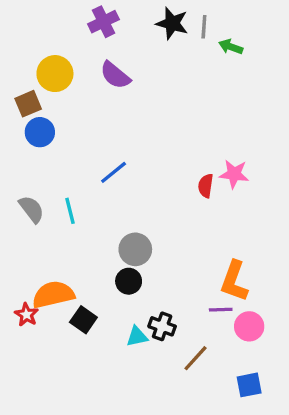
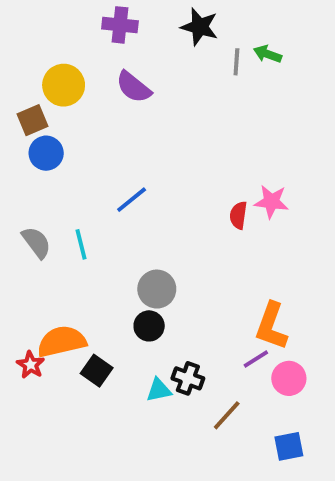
purple cross: (103, 22) -> (120, 25), turned 32
gray line: (204, 27) -> (236, 62), moved
purple line: (221, 310) -> (256, 359), turned -30

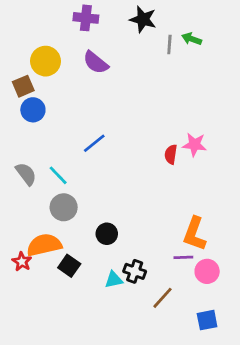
cyan line: (81, 244) -> (58, 175), turned -30
gray circle: (157, 289) -> (64, 207), moved
purple line: (256, 359) -> (183, 257), turned 30

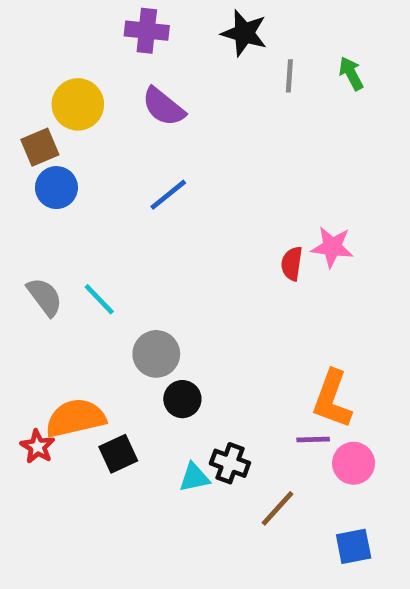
green arrow: (192, 39) -> (351, 73), moved, turned 42
blue line: (94, 143) -> (168, 195), moved
gray circle: (64, 207) -> (156, 354), moved
black square: (69, 266) -> (118, 454), turned 30

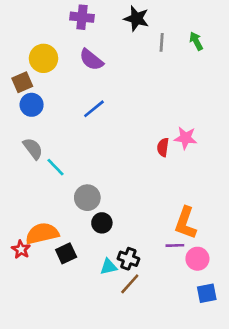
gray semicircle: (45, 297) -> (33, 149), moved
brown line: (277, 508) -> (130, 284), moved
blue square: (354, 546) -> (207, 293), moved

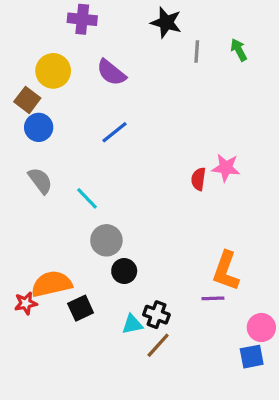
purple cross: (82, 17) -> (82, 19), moved
brown square: (22, 82) -> (27, 100), turned -30
cyan line: (55, 167) -> (87, 198), moved
red star: (21, 249) -> (26, 303), turned 30
pink circle: (197, 259) -> (261, 328), moved

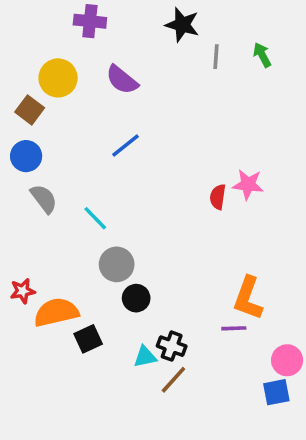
blue circle: (39, 127) -> (26, 156), moved
red star: (26, 303) -> (23, 291), moved

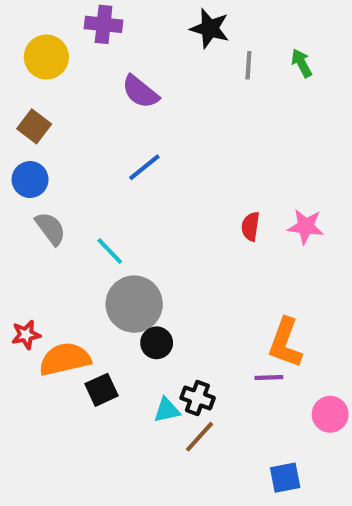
yellow circle: (58, 78) -> (46, 57), moved
pink star: (248, 184) -> (306, 226), moved
gray circle: (117, 264) -> (134, 304), size x1.4
blue square: (276, 392) -> (285, 478), moved

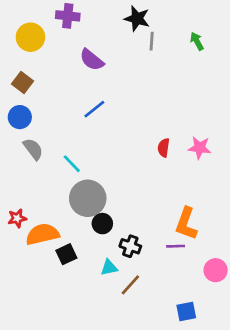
gray line: (248, 65) -> (152, 41), moved
black cross: (197, 398) -> (130, 246), moved

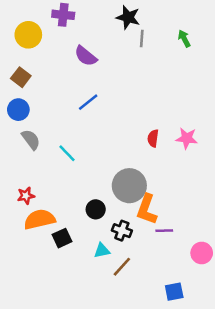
gray circle: (88, 198) -> (129, 186), moved
red star: (17, 218) -> (26, 196), moved
orange L-shape: (186, 224) -> (147, 209), moved

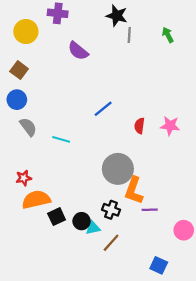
blue line: (88, 102) -> (103, 109), moved
cyan line: (67, 153) -> (61, 139), turned -30
black circle: (96, 209) -> (82, 221), moved
blue square: (174, 292) -> (159, 265), turned 36

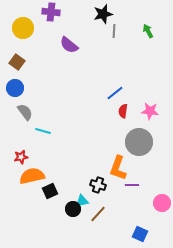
black star: (117, 16) -> (103, 14), turned -30
blue line: (103, 109) -> (115, 93), moved
cyan line: (61, 139) -> (43, 131), moved
gray circle: (118, 169) -> (139, 142), moved
black circle: (82, 221) -> (73, 209), moved

